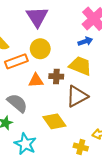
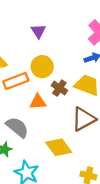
purple triangle: (37, 17) -> (38, 31), size x0.6
brown cross: (56, 76) -> (59, 88), moved, turned 32

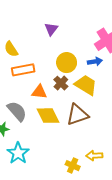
yellow circle: (42, 67) -> (67, 63), moved
yellow diamond: (59, 147) -> (48, 116), moved

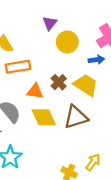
yellow circle: (67, 63) -> (67, 42), moved
yellow arrow: (94, 156) -> (93, 162), turned 126

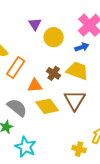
orange rectangle: (18, 67) -> (16, 68), turned -35
brown triangle: (76, 117) -> (75, 100), turned -30

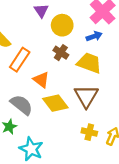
brown cross: (54, 73) -> (61, 53), moved
orange triangle: (35, 86) -> (41, 80), turned 42
yellow cross: (79, 149) -> (89, 132), moved

